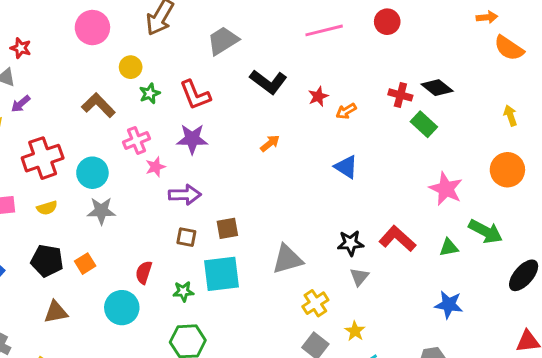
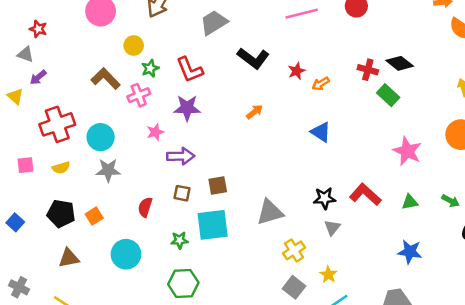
pink cross: (136, 140) -> (139, 95), moved
green arrow: (485, 231) -> (451, 201), moved, size x0.6
red semicircle: (144, 272) -> (145, 207), moved

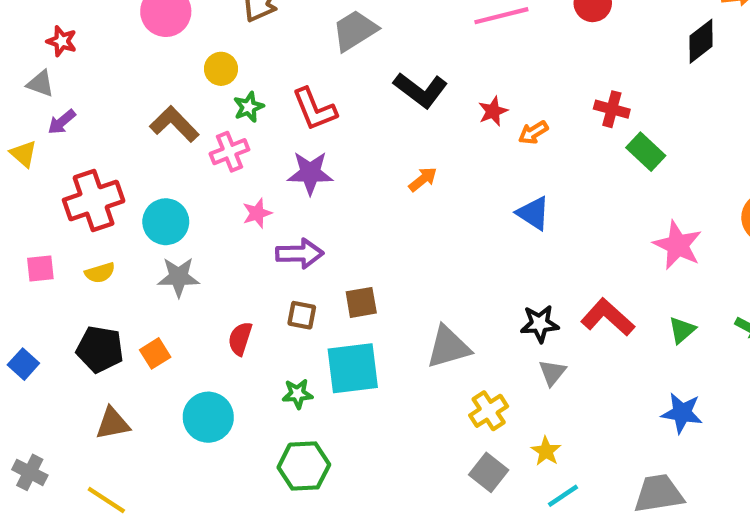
black diamond: (400, 63) -> (701, 41), moved, turned -76
green triangle: (410, 202) -> (682, 330), turned -30

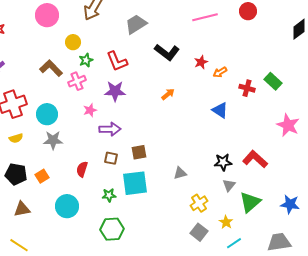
red cross: (612, 109) -> (247, 88), moved
green triangle: (682, 330) -> (250, 202), moved, size x1.6
gray triangle: (448, 347) -> (180, 173), size x0.6

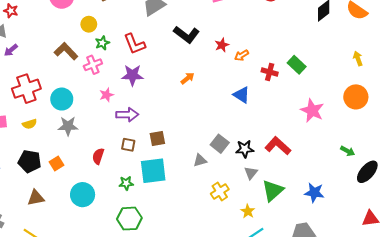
gray square: (199, 232) -> (220, 144), moved

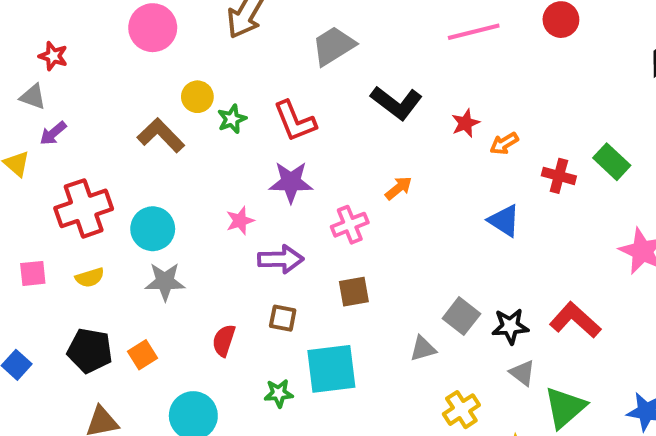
yellow circle: (89, 24) -> (197, 97), moved
pink cross: (93, 65) -> (350, 225), moved
brown square: (157, 139) -> (354, 292), moved
gray triangle: (251, 173) -> (522, 373), turned -32

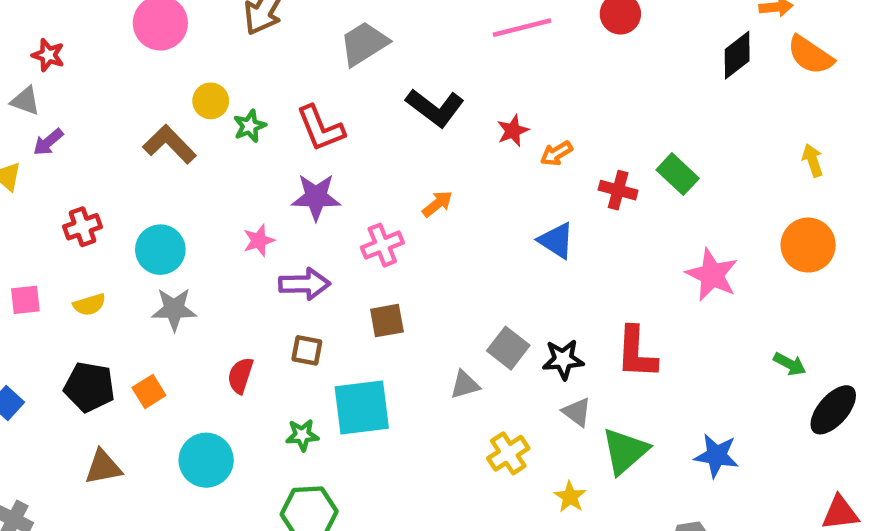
red cross: (84, 208) -> (83, 227), size x0.6
red L-shape: (575, 320) -> (636, 353), turned -129

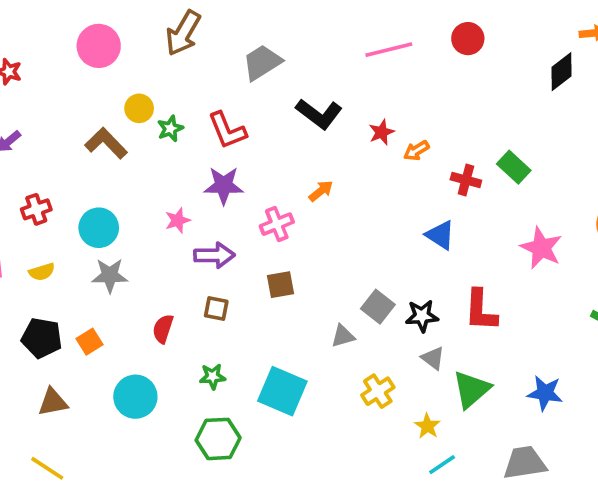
blue triangle: (556, 240) -> (440, 235), moved
cyan square: (362, 408) -> (282, 391), moved, turned 30

